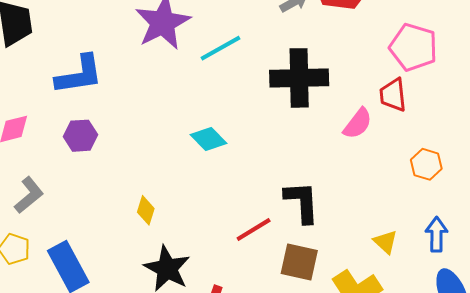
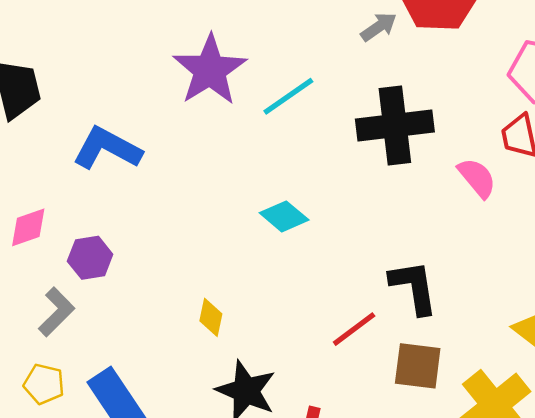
blue L-shape: (79, 75) -> (107, 148), turned -138
pink semicircle: (358, 124) -> (477, 178), turned -72
purple hexagon: (81, 136) -> (90, 258), moved

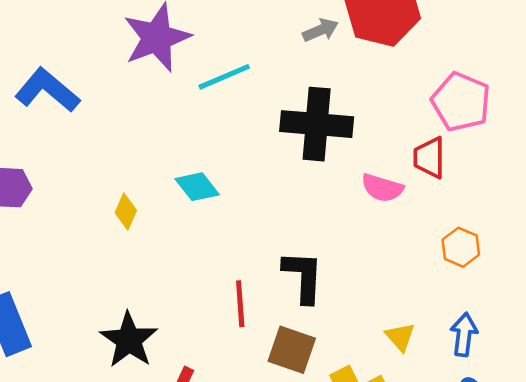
pink semicircle: (477, 178) -> (382, 188), turned 135
yellow diamond: (211, 317) -> (126, 212), moved
red line: (354, 329) -> (240, 304), turned -69

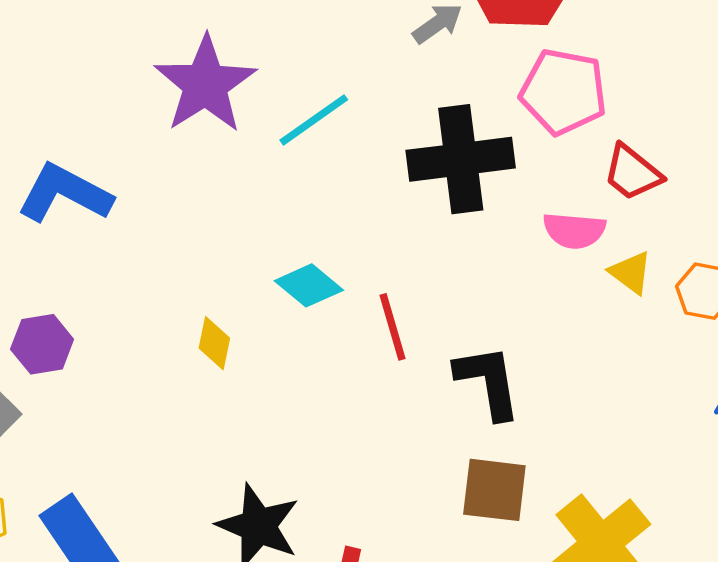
pink pentagon: (461, 102) -> (563, 92), moved
red trapezoid: (429, 158) -> (632, 173), turned -39
red line: (240, 304) -> (393, 327), moved
yellow triangle: (400, 337) -> (631, 273), moved

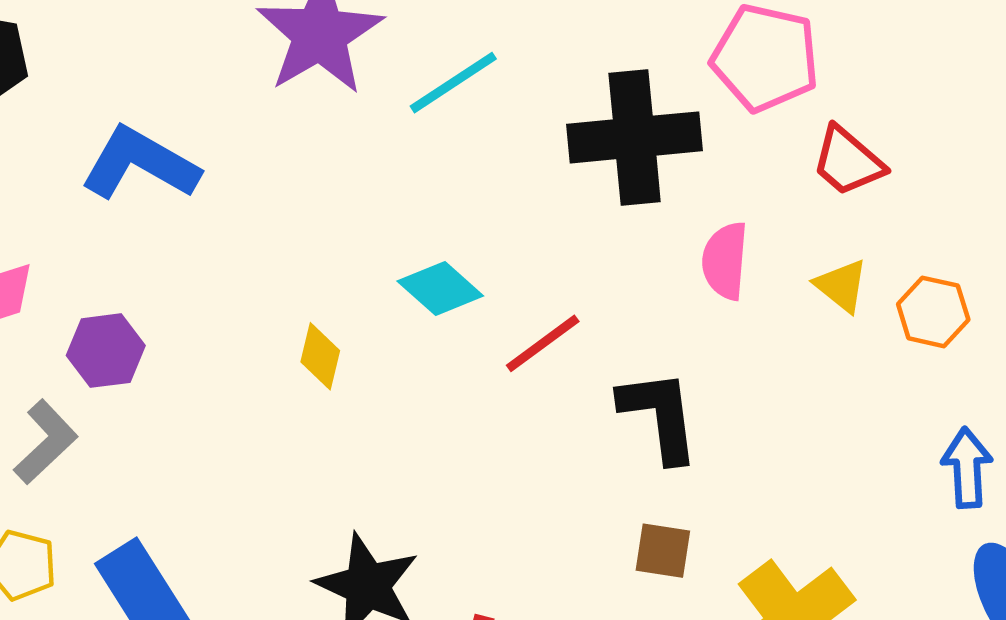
pink semicircle: (574, 230) -> (725, 261), moved, turned 88
red line: (393, 327) -> (543, 343), turned 68
brown square: (494, 490) -> (663, 551), size x0.7

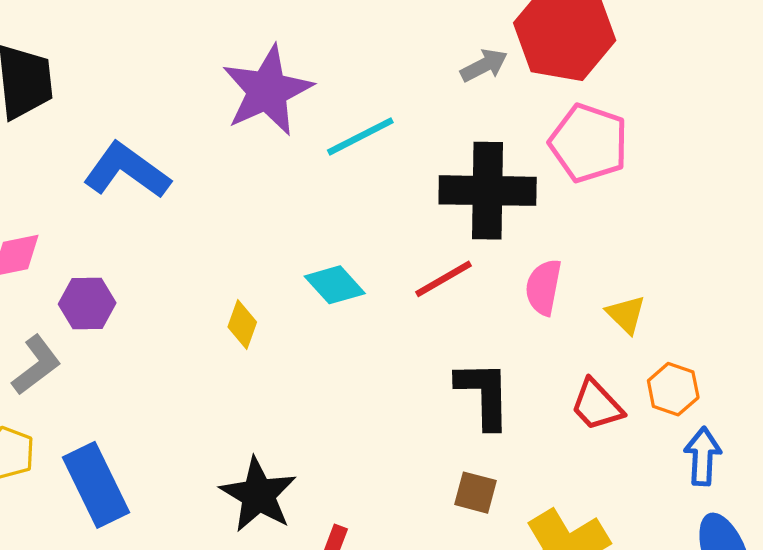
red trapezoid: (848, 161) -> (597, 405), moved
orange hexagon: (933, 312) -> (673, 389), moved
red line: (543, 343) -> (444, 279), moved

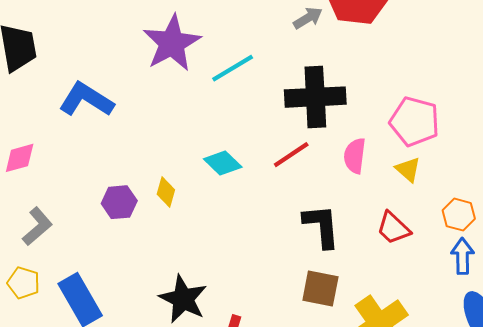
pink pentagon: (589, 143) -> (415, 122), moved
purple hexagon: (87, 304) -> (119, 202), moved
orange hexagon: (673, 389) -> (459, 215), moved
brown square: (476, 493) -> (320, 289), size x1.4

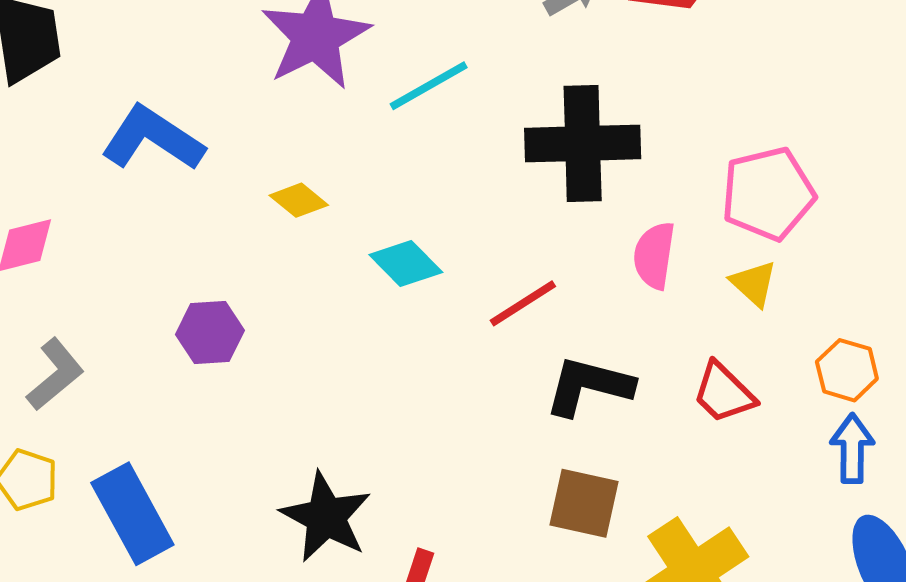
pink pentagon: (415, 122) -> (768, 194), turned -30
red line: (291, 155) -> (523, 303), moved
yellow diamond: (166, 192) -> (299, 200), moved, turned -68
black L-shape: (322, 226) -> (589, 386), turned -72

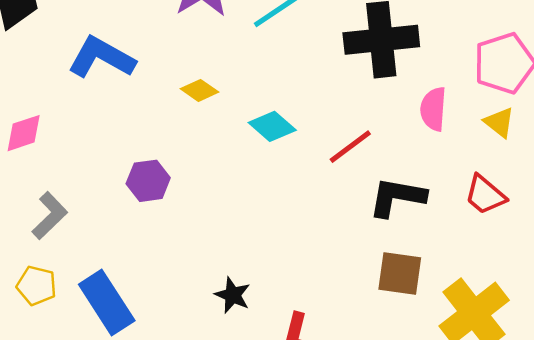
black star: (326, 517) -> (233, 295), size x0.6

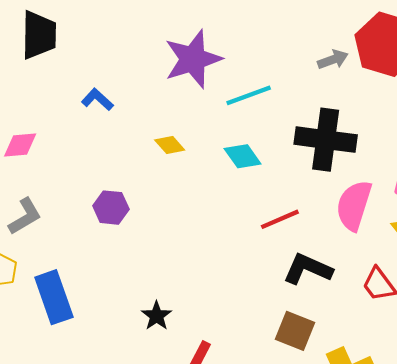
blue L-shape: (101, 58) -> (97, 99), size x0.6
pink semicircle: (433, 109) -> (354, 205), size x1.4
cyan diamond: (272, 126) -> (243, 156), moved

